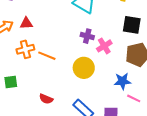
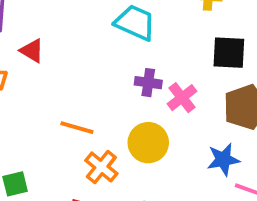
red triangle: (26, 23) -> (32, 51), moved, turned 40
orange cross: (25, 49) -> (101, 167), moved, turned -30

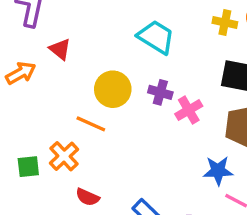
yellow circle: (148, 143) -> (113, 89), moved
orange cross: (101, 167) -> (64, 156), moved

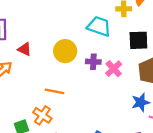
cyan trapezoid: (156, 37) -> (99, 26), moved
yellow circle: (113, 89) -> (65, 51), moved

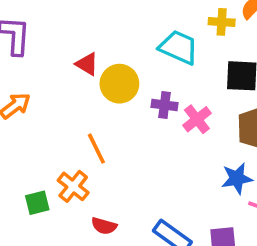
red triangle: (25, 49) -> (87, 64), moved
orange line: (54, 91) -> (96, 149), turned 48

